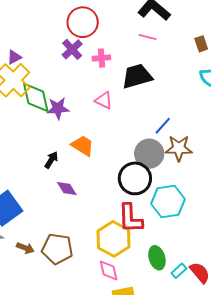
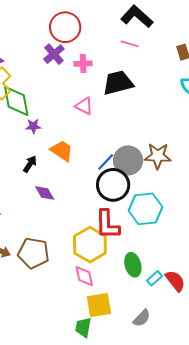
purple star: (58, 108) -> (33, 126), moved, size x0.7
blue line: (163, 126) -> (106, 162), moved

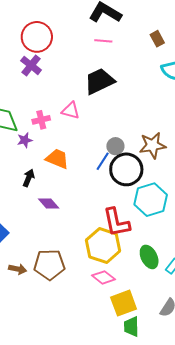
pink cross: (83, 64) -> (41, 120), moved
gray circle: (128, 160) -> (115, 146), moved, size x0.6
black circle: (113, 185) -> (126, 169), moved
pink diamond: (84, 276) -> (104, 277), turned -30
green trapezoid: (83, 327) -> (131, 326), moved

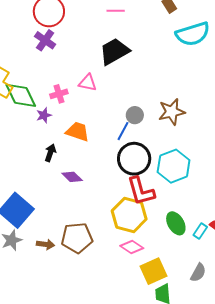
black circle: (126, 169) -> (134, 159), moved

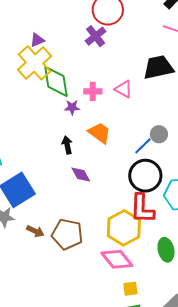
black arrow: (50, 153) -> (67, 145), turned -48
pink diamond: (132, 247) -> (117, 259), size x1.4
yellow square: (154, 271) -> (130, 289), size x0.6

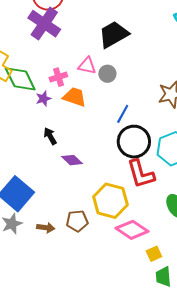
purple cross: (96, 36) -> (44, 24), size x1.5
orange trapezoid: (99, 133) -> (75, 97), moved
gray circle: (159, 134) -> (107, 74), moved
yellow hexagon: (124, 228) -> (110, 201), moved
brown pentagon: (67, 234) -> (77, 221), size x0.7

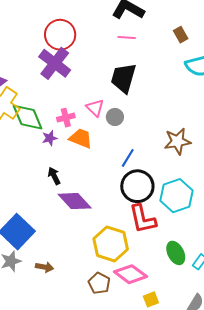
black trapezoid: (114, 34) -> (123, 78), turned -48
pink triangle: (87, 66) -> (95, 108), turned 30
purple diamond: (72, 160) -> (75, 201), size x1.6
brown pentagon: (77, 221) -> (99, 283), moved, turned 30

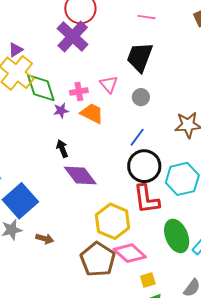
gray circle: (115, 117) -> (141, 97), moved
green ellipse: (176, 253) -> (177, 236), size x1.4
brown pentagon: (99, 283) -> (98, 259), size x1.6

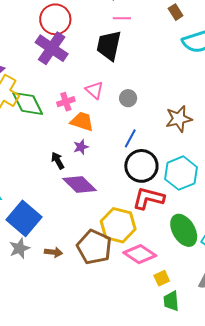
black trapezoid: (140, 57) -> (109, 45), moved
purple star: (61, 111) -> (81, 147), moved
red L-shape: (146, 199) -> (148, 198), turned 120
brown pentagon: (98, 259) -> (94, 247), moved

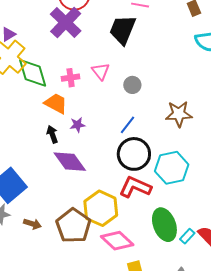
orange trapezoid: (82, 121) -> (56, 103), moved

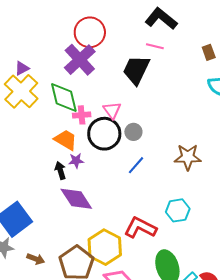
green diamond: (33, 73) -> (64, 98), moved
gray circle: (132, 85) -> (133, 132), moved
purple star: (78, 125) -> (76, 161), moved
black circle: (134, 154) -> (104, 134), moved
cyan hexagon: (172, 168) -> (178, 210), size x0.7

